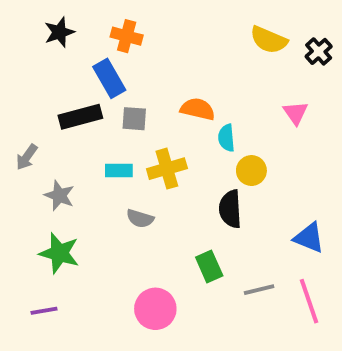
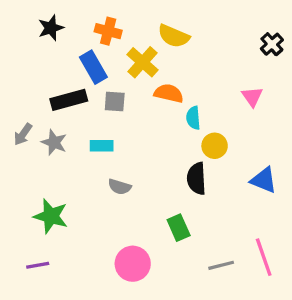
yellow semicircle: (269, 40) -> (174, 36), moved
yellow cross: (167, 169) -> (142, 62), moved, turned -32
gray star: (59, 195) -> (54, 142), moved
blue triangle: (309, 238) -> (264, 180), moved
gray line: (259, 290) -> (221, 265), moved

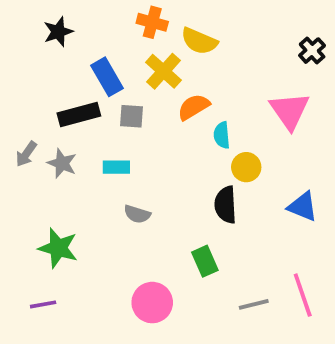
orange cross: (108, 31) -> (152, 22), moved
orange semicircle: (169, 93) -> (194, 107), turned -44
pink triangle: (252, 97) -> (289, 111), size x1.6

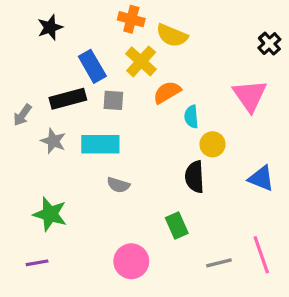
gray arrow: (26, 154) -> (22, 115), moved
cyan rectangle: (116, 167) -> (100, 144), size x1.6

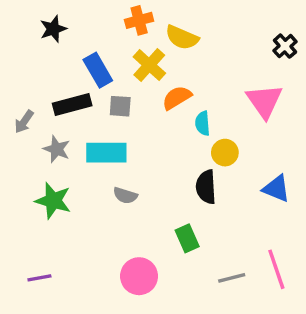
orange cross: (131, 19) -> (139, 20), turned -30
green star: (50, 214) -> (53, 201), moved

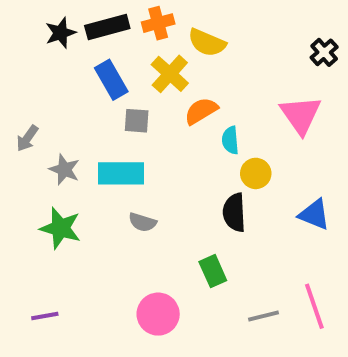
black rectangle: (72, 104) -> (107, 27), moved

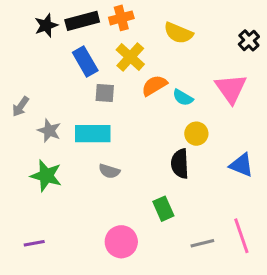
yellow semicircle: (207, 43) -> (178, 33), moved
cyan semicircle: (230, 140) -> (183, 98), moved, turned -55

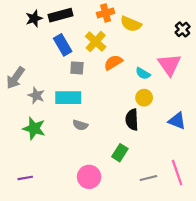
orange cross: (121, 18) -> (106, 13), moved
cyan semicircle: (183, 98) -> (143, 73), moved
gray arrow: (21, 107) -> (15, 78), size x1.5
green rectangle: (163, 209) -> (120, 153), turned 56

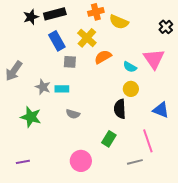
gray star: (36, 95) -> (43, 87), moved
cyan rectangle: (68, 98) -> (62, 89), size x0.6
pink line: (177, 172) -> (148, 141), moved

